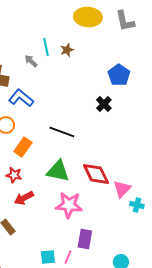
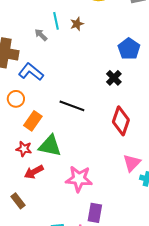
green triangle: (58, 171) -> (50, 146), moved
red diamond: (96, 174) -> (121, 121), moved, turned 44

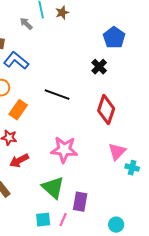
green triangle: (50, 146) -> (53, 188), moved, turned 30
pink star: (79, 179) -> (64, 150), moved

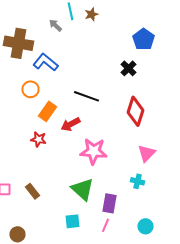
red arrow: (19, 161) -> (70, 124), moved
cyan cross: (132, 168) -> (138, 181), moved
pink line: (63, 220) -> (106, 225), moved

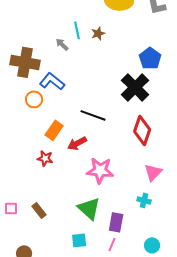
black cross: (128, 68) -> (135, 87), size x1.8
orange circle: (30, 89) -> (34, 99), moved

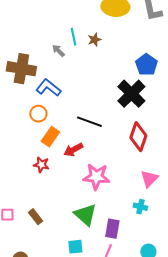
orange circle: (34, 99) -> (38, 114), moved

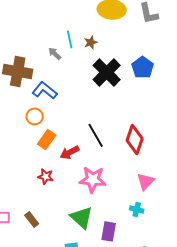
black cross: (131, 94) -> (107, 72), moved
black line: (89, 122) -> (96, 135), moved, turned 40
red star: (41, 165) -> (46, 176), moved

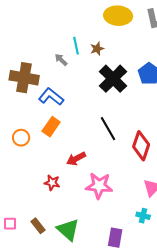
orange circle: (35, 116) -> (21, 138), moved
black line: (96, 135) -> (108, 129), moved
orange rectangle: (47, 139) -> (51, 127), moved
green triangle: (82, 217) -> (68, 230), moved

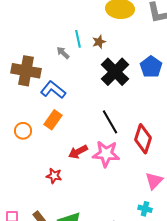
pink star: (99, 186) -> (106, 154), moved

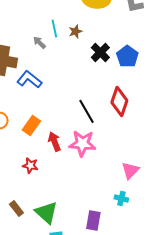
black cross: (115, 72) -> (100, 52), moved, size x0.7
orange rectangle: (53, 120) -> (31, 125), moved
red diamond: (143, 139) -> (119, 101), moved
red arrow: (78, 152) -> (54, 141), turned 96

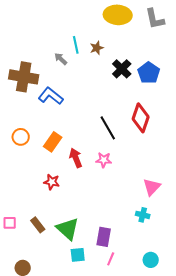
pink star: (82, 143) -> (104, 160), size x0.6
purple rectangle: (93, 220) -> (104, 237), moved

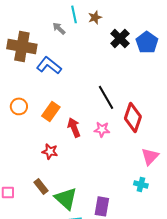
red diamond: (141, 118) -> (133, 117), moved
brown rectangle: (38, 225) -> (41, 186), moved

